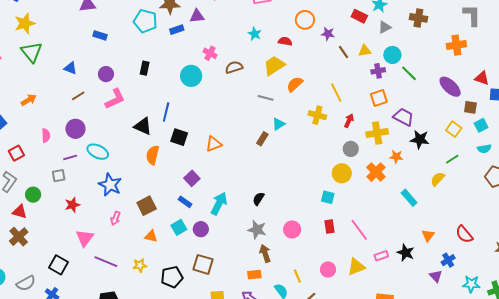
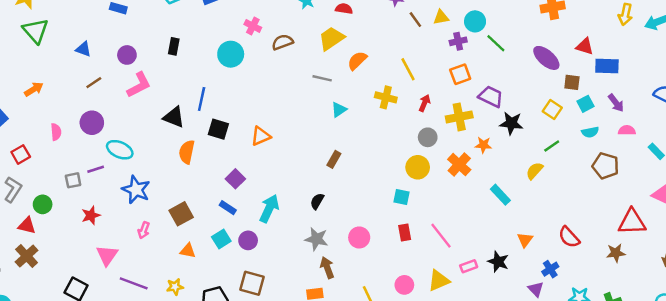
brown rectangle: (262, 139) -> (334, 159), moved
purple line: (70, 157) -> (96, 169), moved

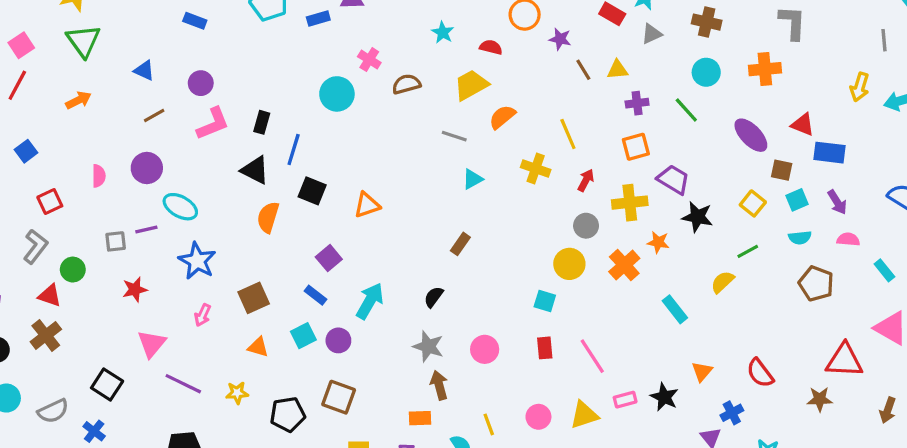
cyan circle: (475, 21) -> (706, 72), moved
black rectangle: (174, 46) -> (262, 122), moved
orange arrow: (34, 89) -> (78, 100), moved

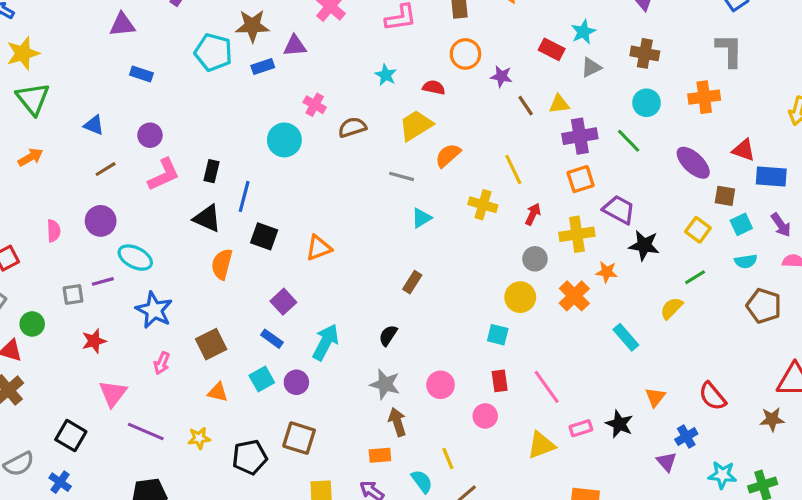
purple cross: (637, 103) -> (580, 136), size x1.5
pink circle: (538, 417) -> (485, 416), moved

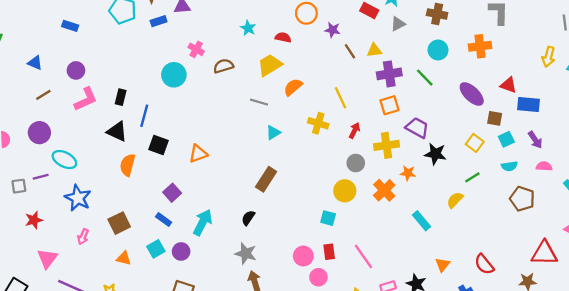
brown rectangle: (412, 282) -> (266, 179), size x1.5
pink circle: (441, 385) -> (303, 256), moved

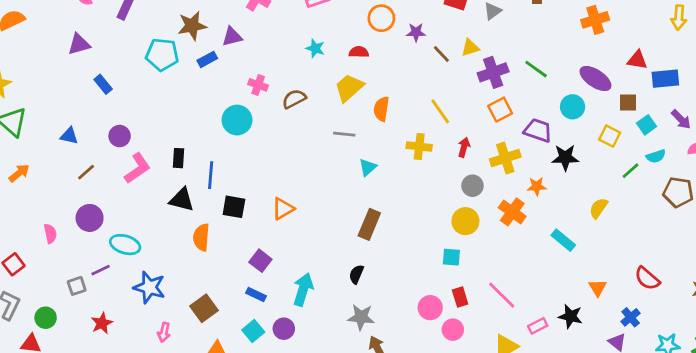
blue rectangle: (70, 26) -> (103, 84), turned 42
cyan circle: (438, 50) -> (573, 107), moved
orange semicircle: (293, 87) -> (381, 109), turned -30
green line: (472, 177) -> (630, 171), moved

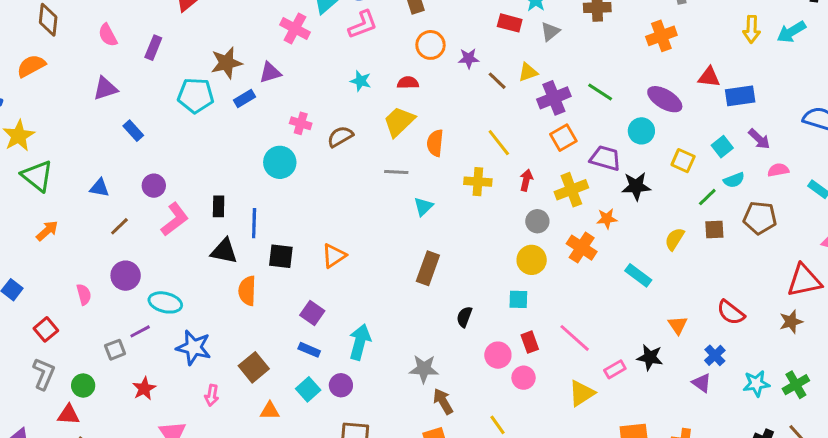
brown square: (628, 103) -> (714, 230), moved
black semicircle: (356, 274) -> (464, 317), moved

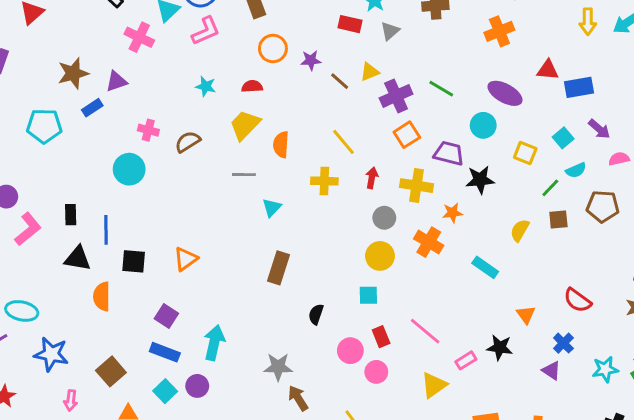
cyan pentagon: (196, 95) -> (44, 126), moved
yellow cross: (571, 190) -> (417, 186), turned 32
blue rectangle: (309, 350) -> (165, 352), size x1.4

